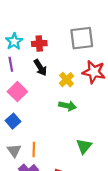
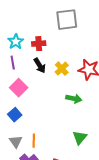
gray square: (82, 38) -> (67, 20), moved
yellow cross: (67, 80) -> (62, 69), moved
green arrow: (68, 106) -> (74, 99), moved

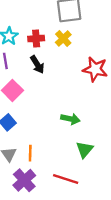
yellow cross: (62, 69) -> (63, 38), moved
green arrow: (74, 99) -> (70, 119), moved

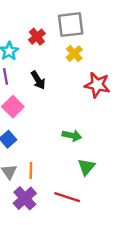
red cross: (36, 38) -> (37, 37), moved, turned -35
yellow cross: (63, 38) -> (74, 54), moved

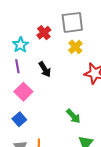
green arrow: (72, 136) -> (73, 116), turned 35

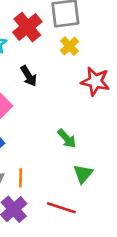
red cross: (44, 33) -> (27, 27), size x1.5

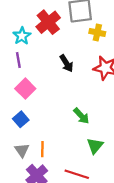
yellow cross: (69, 46) -> (97, 33), moved, turned -35
black arrow: (29, 76) -> (66, 63), moved

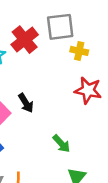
black arrow: (66, 63) -> (26, 103), moved

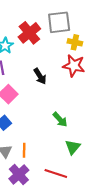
red star: (88, 90) -> (74, 66), moved
black arrow: (26, 103) -> (40, 76), moved

